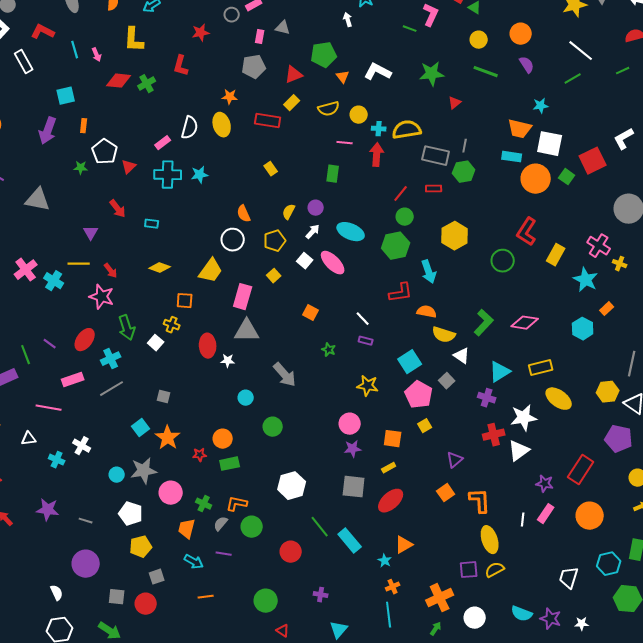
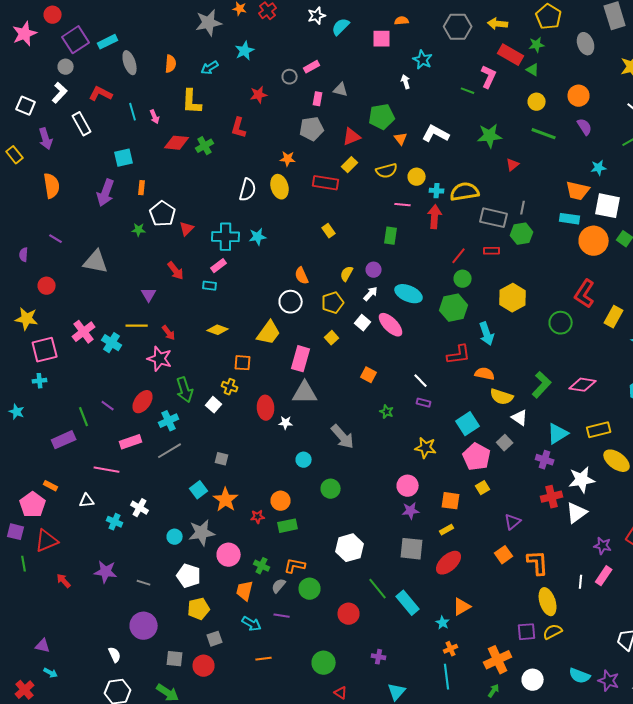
pink rectangle: (163, 143) -> (219, 266), moved

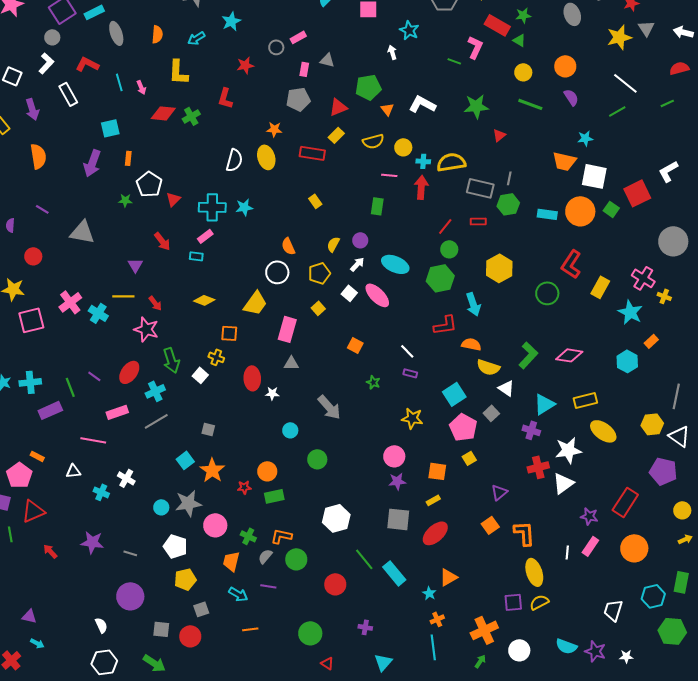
cyan rectangle: (570, 219) -> (547, 214), moved
cyan cross: (40, 381) -> (30, 382), moved, size x1.5
gray triangle: (305, 393) -> (291, 363), size x0.6

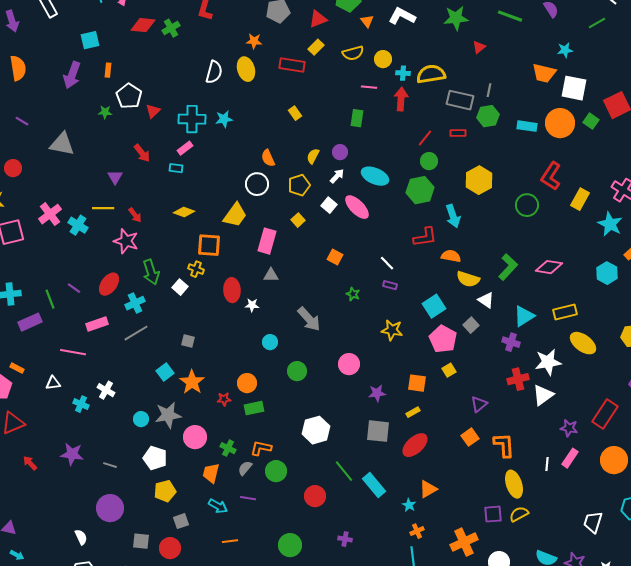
orange square: (229, 333) -> (209, 245), size x1.4
pink circle: (394, 456) -> (349, 364), moved

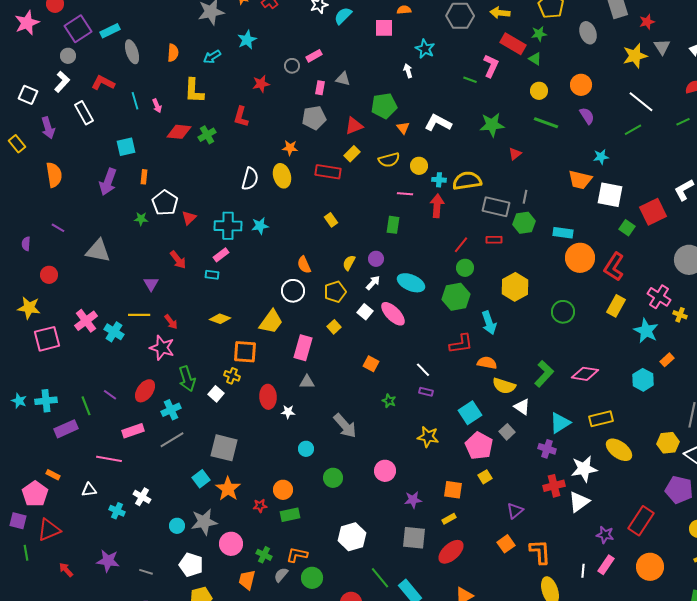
orange circle: (560, 123) -> (580, 258), moved
red L-shape: (551, 176) -> (614, 267), moved
gray square: (188, 341) -> (224, 448), size x2.0

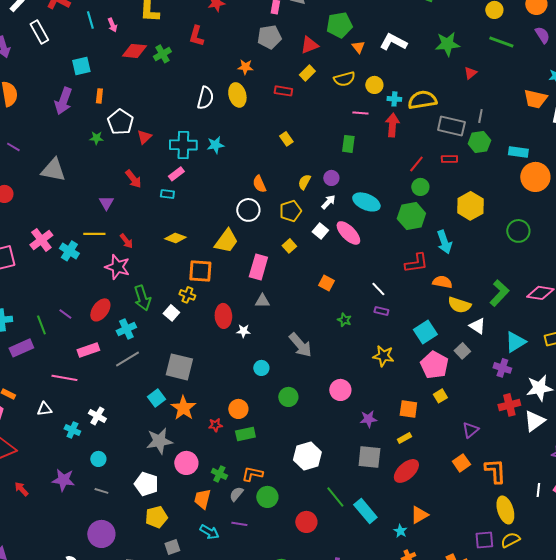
red rectangle: (328, 172) -> (283, 91), size x0.7
cyan circle: (177, 526) -> (98, 459), moved

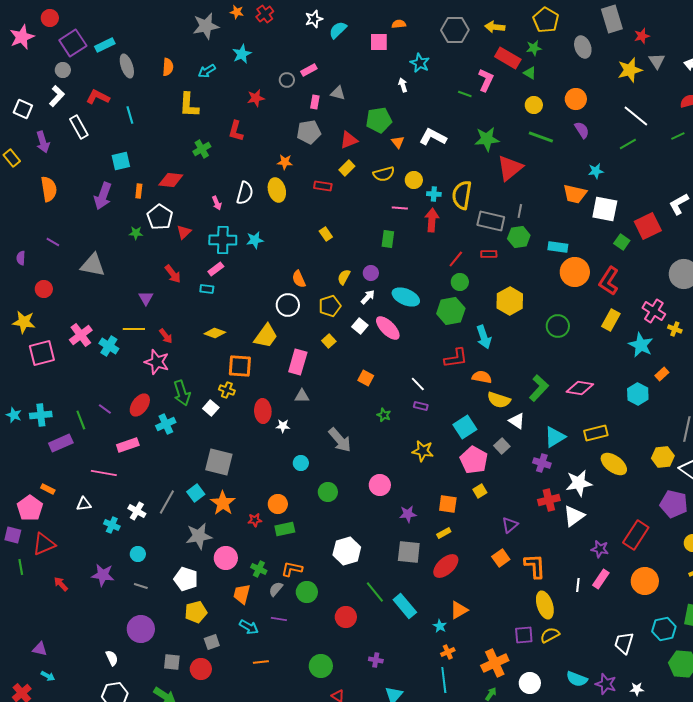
pink arrow: (112, 25) -> (217, 203), moved
red diamond: (134, 51) -> (171, 180), moved
red triangle: (470, 73) -> (510, 168), size x2.0
yellow semicircle: (422, 100) -> (462, 195), turned -72
gray line: (127, 359) -> (167, 502), moved, turned -30

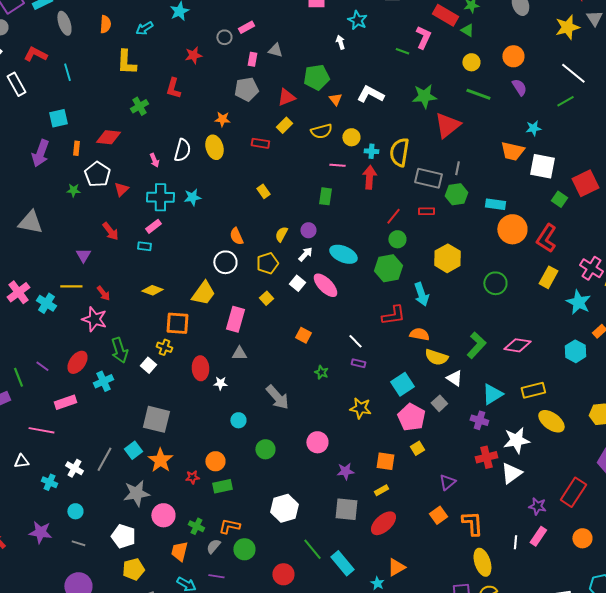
orange circle: (645, 581) -> (582, 538), size x0.7

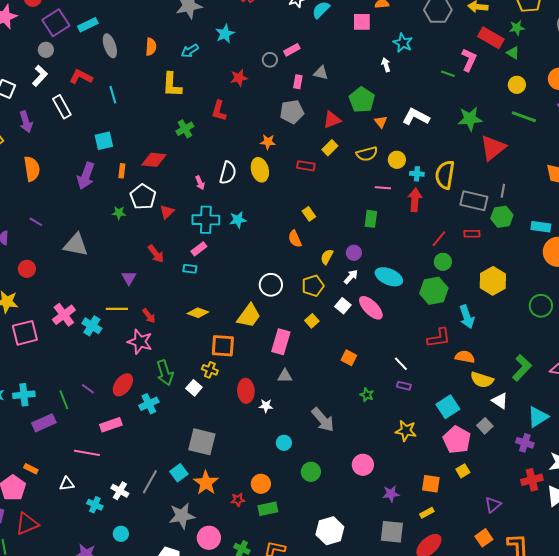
green pentagon: (316, 77) -> (362, 100), turned -30
orange semicircle: (236, 236) -> (295, 239), moved

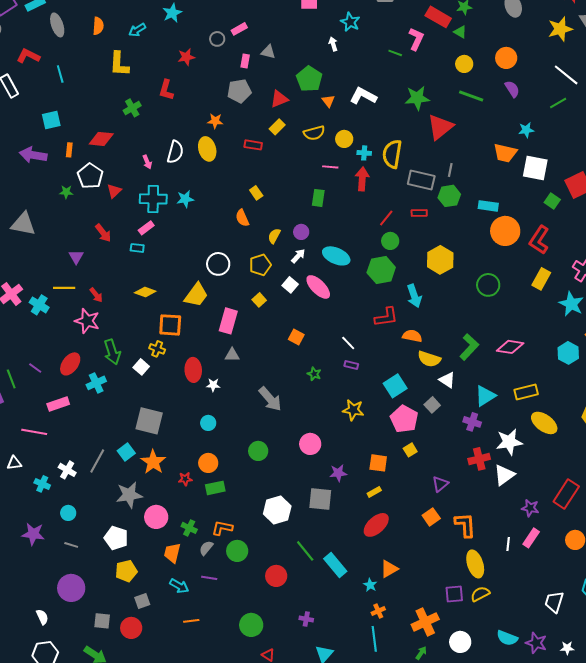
purple arrow: (86, 176) -> (33, 155), turned 80
cyan circle: (284, 443) -> (208, 423), moved
gray square: (392, 532) -> (320, 499), moved

